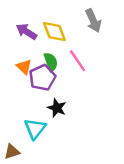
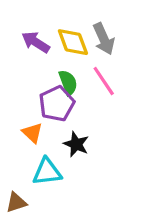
gray arrow: (93, 21) -> (104, 39), moved
orange triangle: (24, 67) -> (32, 133), moved
cyan triangle: (35, 129) -> (47, 172), turned 45

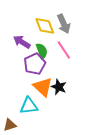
purple arrow: (36, 42) -> (22, 42), moved
orange triangle: (32, 133) -> (43, 87), moved, size x1.5
black star: (76, 144) -> (59, 87), moved

